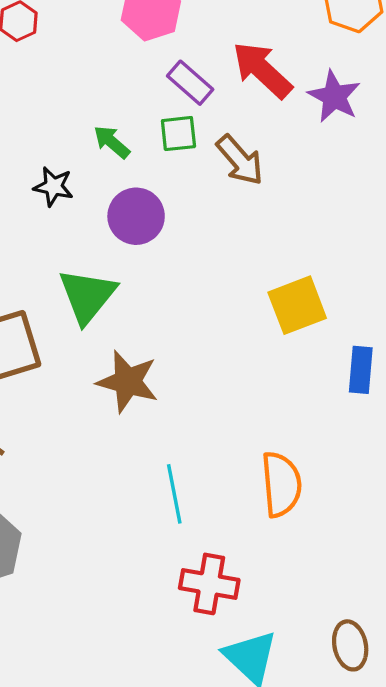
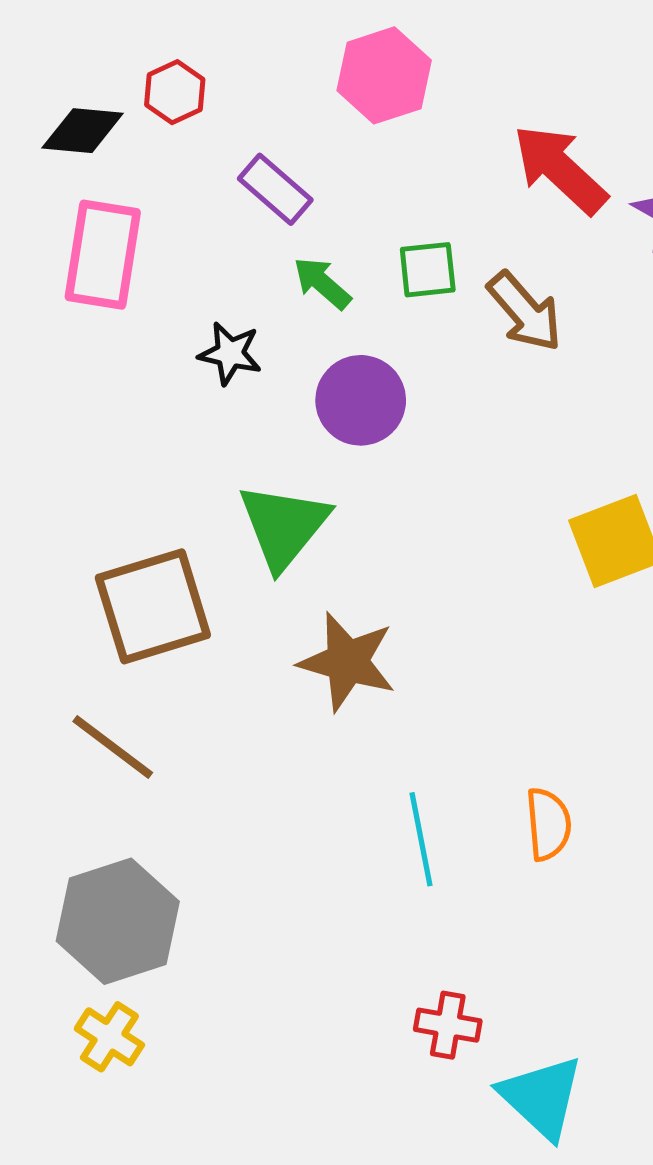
purple rectangle: (190, 83) -> (275, 189), moved
orange semicircle: (281, 484) -> (548, 824), moved, size x0.7
red cross: (209, 584) -> (448, 1025), moved, size x0.7

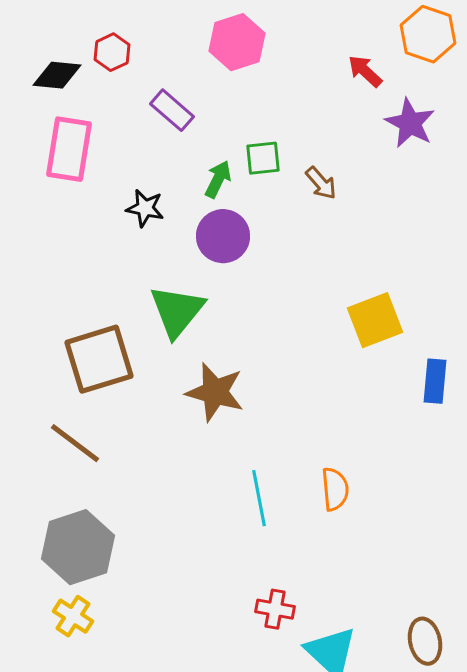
red arrow: (560, 169) -> (365, 71), moved, size x0.6
green arrow: (322, 283) -> (218, 179), moved, turned 75
brown arrow: (525, 312) -> (321, 183), size x0.7

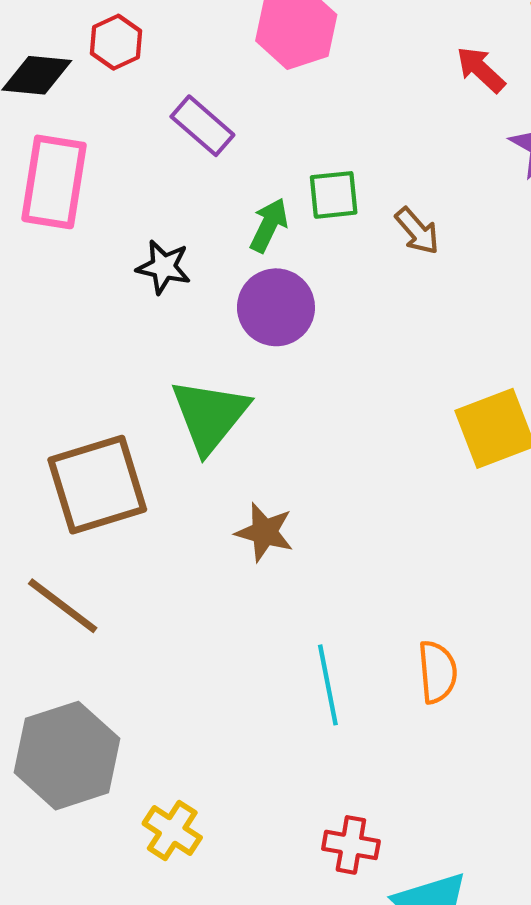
brown star: (215, 392) -> (264, 532), size x0.7
yellow cross: (73, 616) -> (172, 831), moved

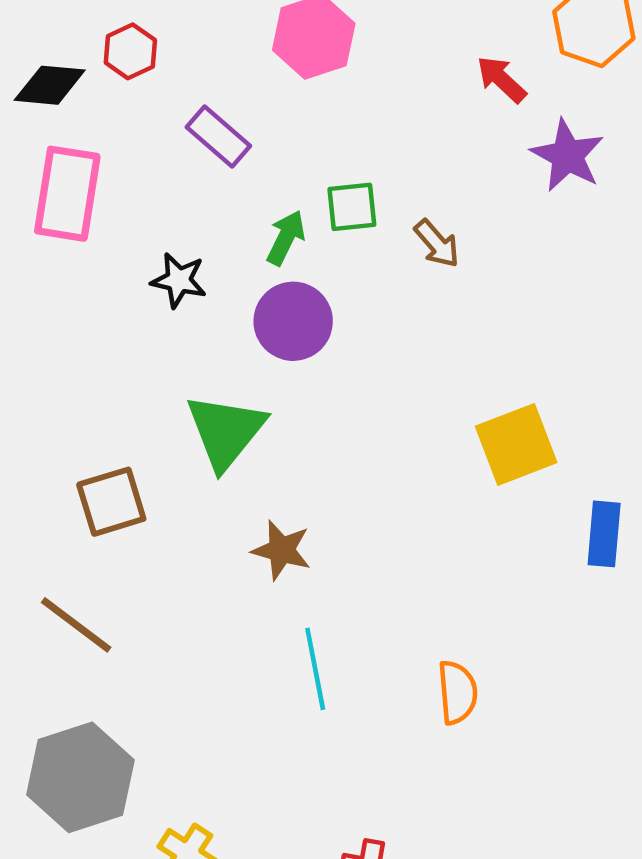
brown square: (97, 485) -> (111, 502), size x0.7
cyan line: (328, 685) -> (315, 669), moved

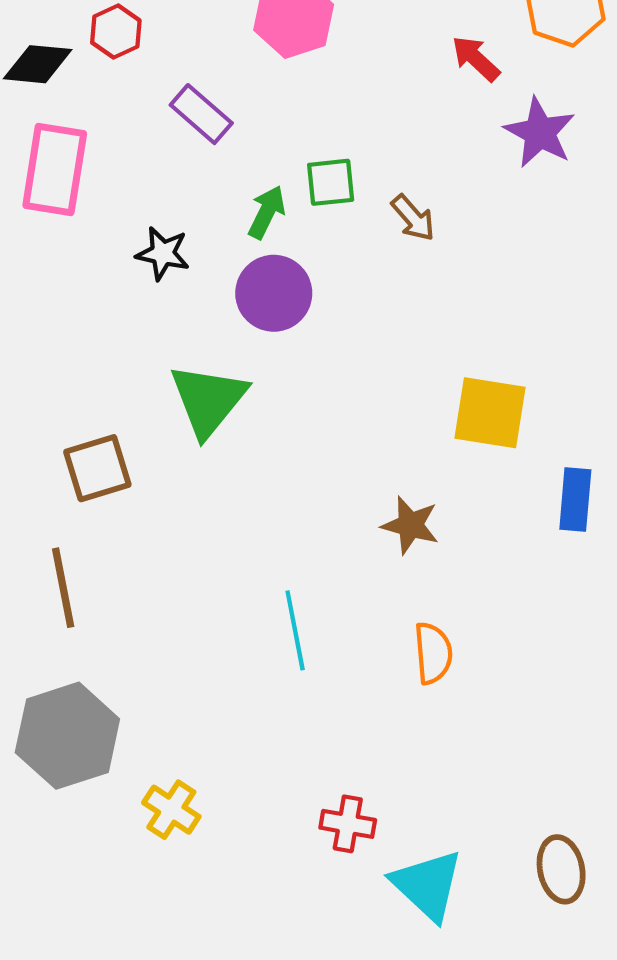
yellow square: (516, 444) -> (490, 413), turned 30
brown star: (281, 550) -> (410, 525), moved
brown line: (76, 625) -> (63, 588), turned 42

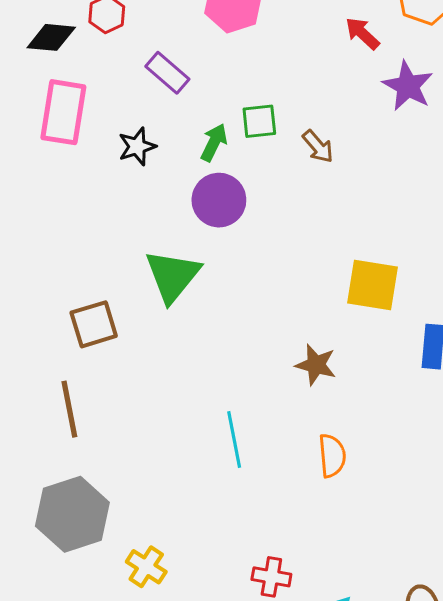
black star: (163, 253) -> (137, 147), moved, turned -30

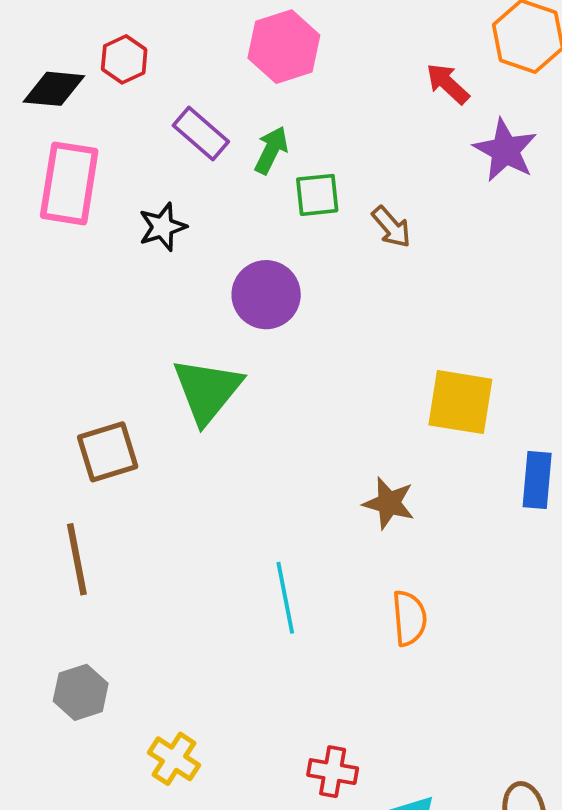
green arrow: (214, 142) -> (271, 150), moved
gray hexagon: (72, 514) -> (81, 692), size x0.6

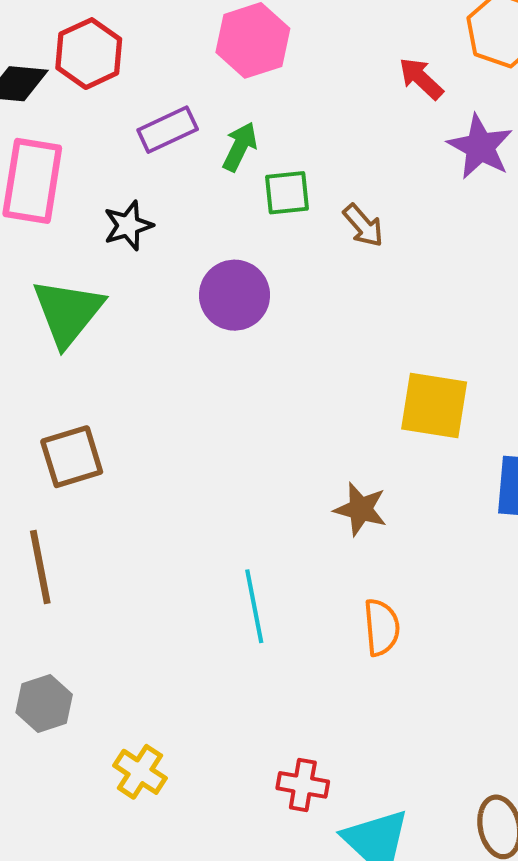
red hexagon: (124, 59) -> (89, 54), size x1.4
purple rectangle: (201, 134) -> (168, 130), turned -66
green triangle: (207, 391) -> (68, 312), moved

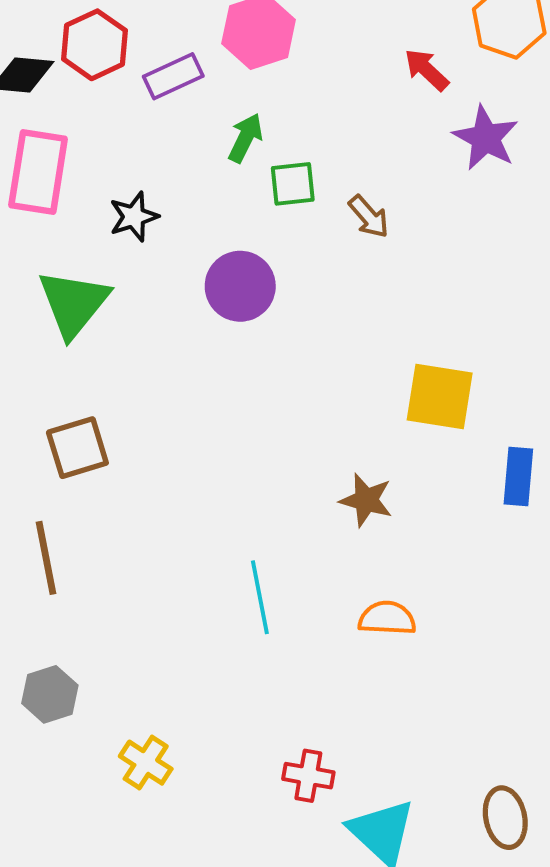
purple rectangle: (168, 130) -> (173, 76), moved
orange semicircle: (382, 627) -> (387, 618), turned -82

